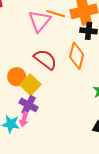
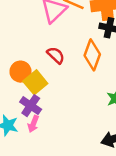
red semicircle: (45, 59) -> (56, 55), size x0.7
pink arrow: (24, 119) -> (33, 124), moved

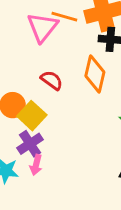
purple cross: (31, 106) -> (30, 144), turned 30

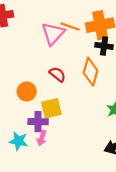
yellow square: (32, 116) -> (51, 108), moved, turned 30
purple cross: (30, 144) -> (38, 122), turned 30

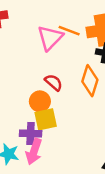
orange circle: (27, 91) -> (40, 101), moved
pink arrow: (42, 138) -> (34, 152), size x1.5

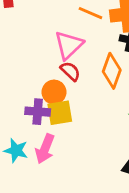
pink triangle: (50, 38) -> (69, 45), moved
purple cross: (31, 133) -> (38, 112), moved

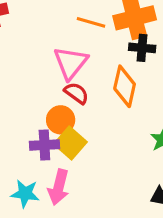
yellow square: (60, 113) -> (70, 143), turned -32

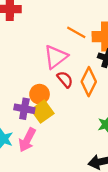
red semicircle: (76, 93) -> (65, 79), moved

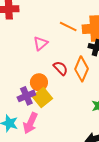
pink triangle: (56, 57) -> (40, 43), moved, size x0.7
purple cross: (24, 109) -> (26, 96), turned -30

